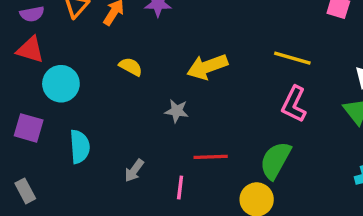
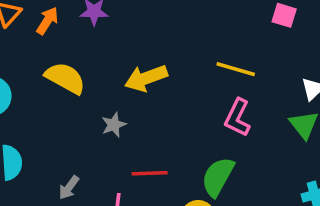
yellow semicircle: (131, 67) -> (65, 78), size x1.6
gray star: (177, 111) -> (114, 125), turned -30

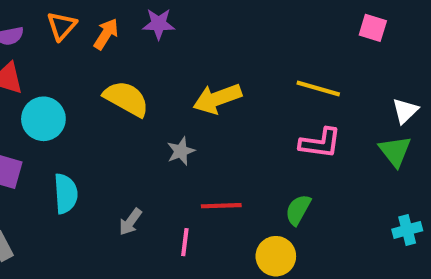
pink L-shape: (238, 118) -> (320, 143), turned -108
green semicircle: (218, 177) -> (298, 210), size x0.7

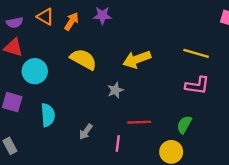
orange triangle: (62, 26) -> (45, 17), turned -42

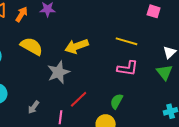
gray star: (115, 90) -> (59, 72), size x1.6
red line: (139, 122) -> (79, 99), turned -42

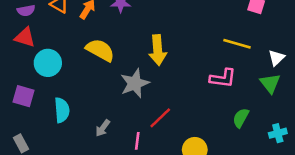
yellow line: (127, 41) -> (237, 44), moved
yellow arrow: (77, 46) -> (158, 50), turned -75
green semicircle: (117, 101) -> (241, 118), moved

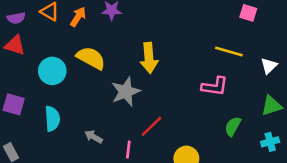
cyan circle: (48, 63) -> (52, 71), moved
green triangle: (270, 83) -> (271, 106), moved, turned 50
gray arrow: (103, 128) -> (94, 137), turned 84

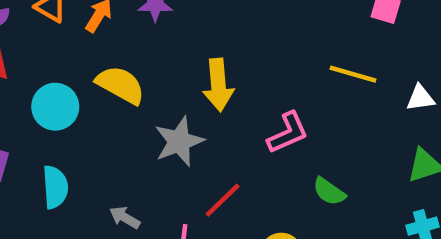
white triangle: (269, 66) -> (420, 98), turned 36
pink L-shape: (215, 86) -> (288, 133), moved, turned -32
green semicircle: (233, 126) -> (329, 191), moved, turned -84

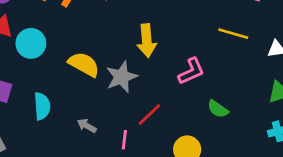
yellow semicircle: (120, 85) -> (84, 64), moved
cyan circle: (55, 107) -> (31, 43), moved

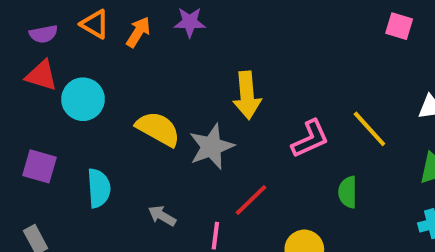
yellow line: (233, 34) -> (369, 129), moved, turned 32
green semicircle: (218, 109) -> (348, 192), turned 55

